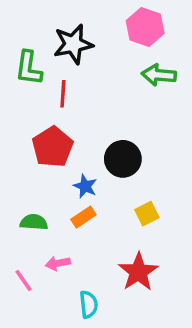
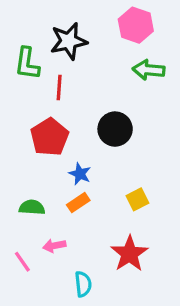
black circle: (123, 159) -> (115, 129), moved

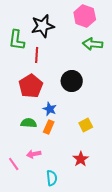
orange rectangle: (78, 203) -> (49, 127), turned -32
green semicircle: (32, 207) -> (29, 123), moved
red star: (129, 254) -> (81, 159), size x0.7

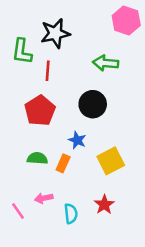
pink hexagon: (85, 16) -> (126, 21), moved
green arrow: (93, 44) -> (106, 63), moved
blue star: (50, 109) -> (77, 140), moved
yellow square: (86, 125) -> (111, 161), size x1.5
cyan semicircle: (52, 178) -> (71, 214), moved

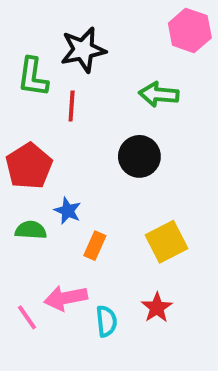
red pentagon: (40, 111) -> (29, 166), moved
blue star: (77, 140) -> (68, 211), moved
green semicircle: (37, 158) -> (31, 230), moved
pink arrow: (44, 198) -> (66, 298), size x1.5

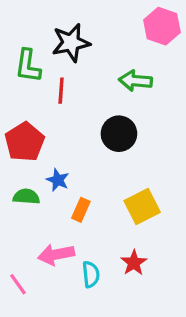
pink line: (27, 317) -> (18, 284), moved

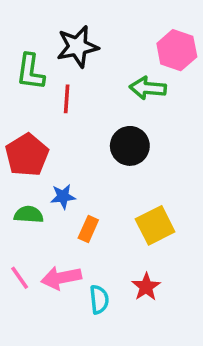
pink hexagon: (162, 26) -> (177, 50), moved
blue star: (58, 180) -> (63, 196), turned -30
pink line: (18, 284) -> (20, 278), moved

